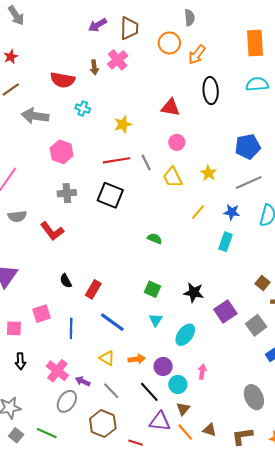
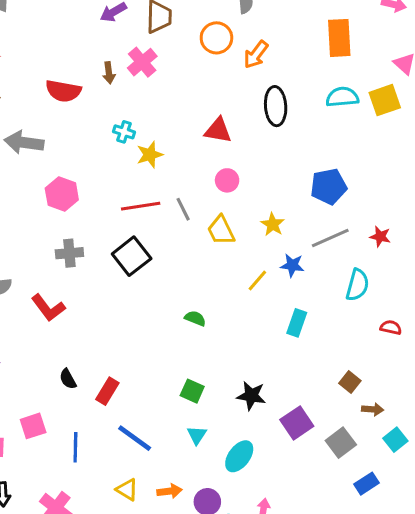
cyan cross: (83, 109) -> (124, 132), moved
black square: (110, 195) -> (132, 256), turned 30
blue star: (232, 212) -> (292, 265), moved

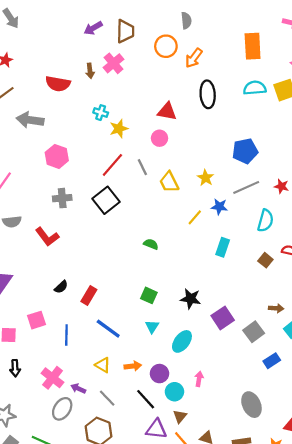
pink circle: (227, 180) -> (159, 138), moved
red line: (141, 206) -> (112, 165), turned -40
black semicircle: (68, 379) -> (61, 287), turned -104
brown square: (350, 382) -> (265, 260), moved

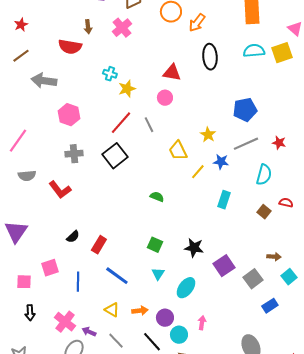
brown arrow: (90, 71) -> (88, 27), moved
yellow trapezoid: (169, 182) -> (178, 151), moved

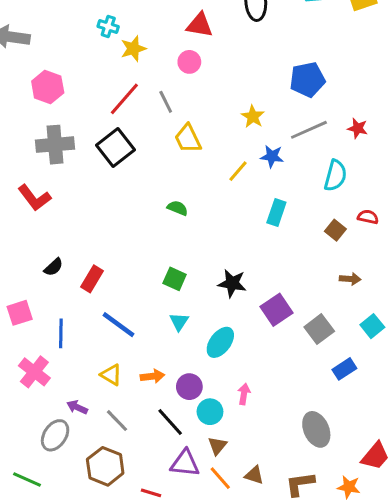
yellow trapezoid: (178, 151) -> (188, 139), moved
gray cross: (74, 154) -> (55, 145), size x1.4
brown arrow: (274, 257) -> (350, 279), moved
pink cross: (65, 322) -> (34, 372), moved

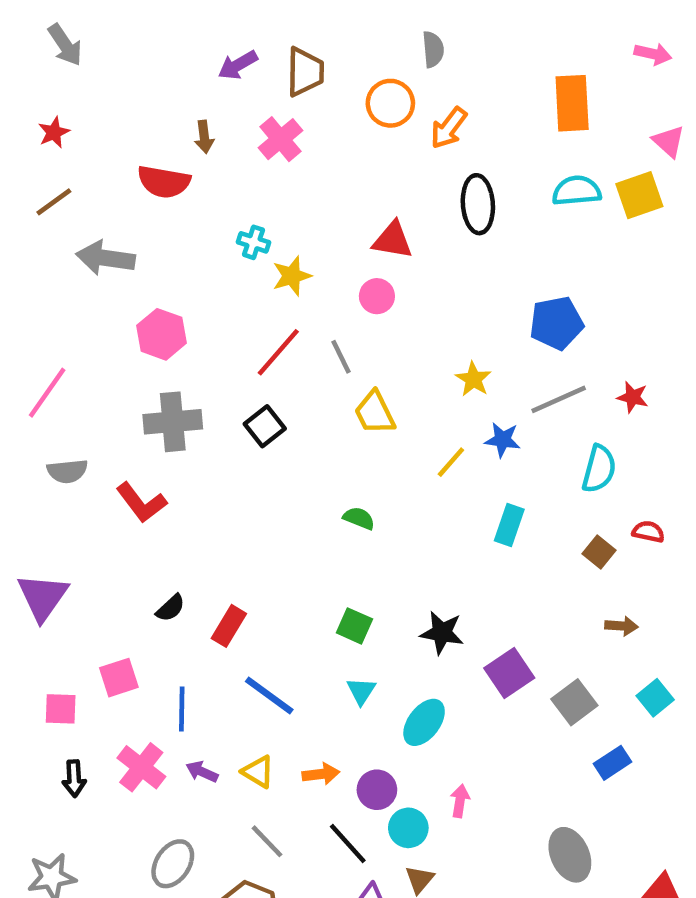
black square: (116, 148) -> (265, 426), size x0.7
purple arrow: (77, 407) -> (202, 772), moved

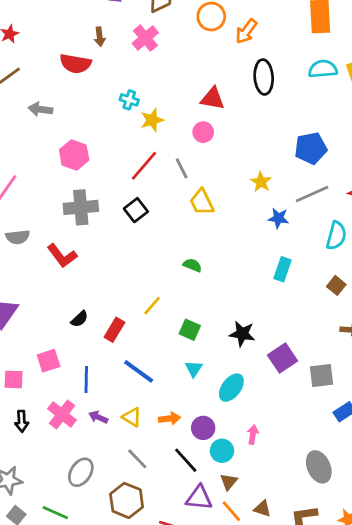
gray arrow: (105, 258) -> (40, 109), size x0.7
yellow line: (451, 462) -> (152, 306), moved
gray square: (574, 702) -> (321, 375), turned 30

